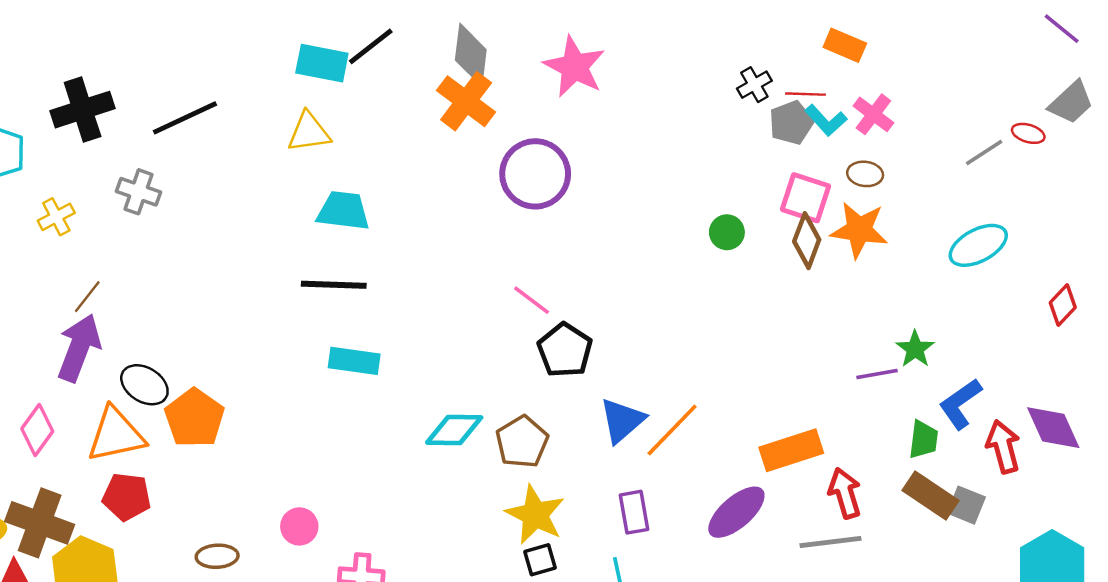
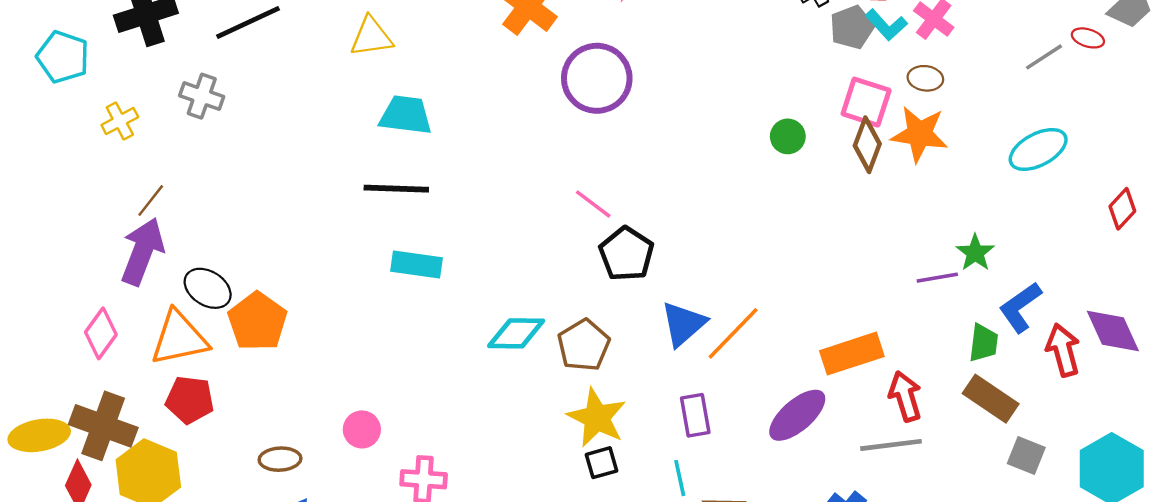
gray square: (966, 505) -> (1026, 456), moved

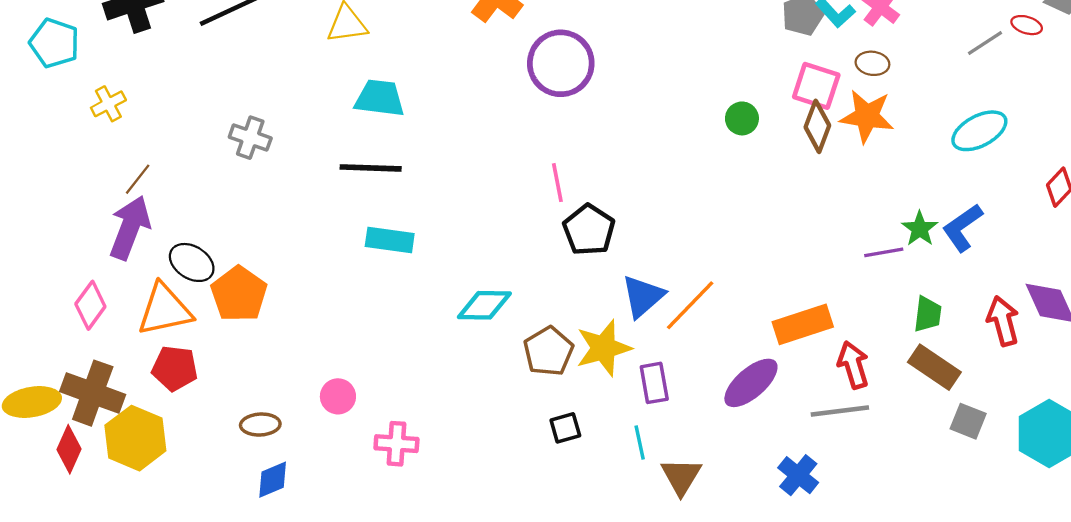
gray cross: (202, 96) -> (250, 138), moved
pink line: (593, 204) -> (557, 183), turned 42
blue L-shape: (1020, 307) -> (963, 228), moved
brown pentagon: (584, 345) -> (548, 351), moved
yellow star: (597, 418) -> (604, 348), moved, turned 30

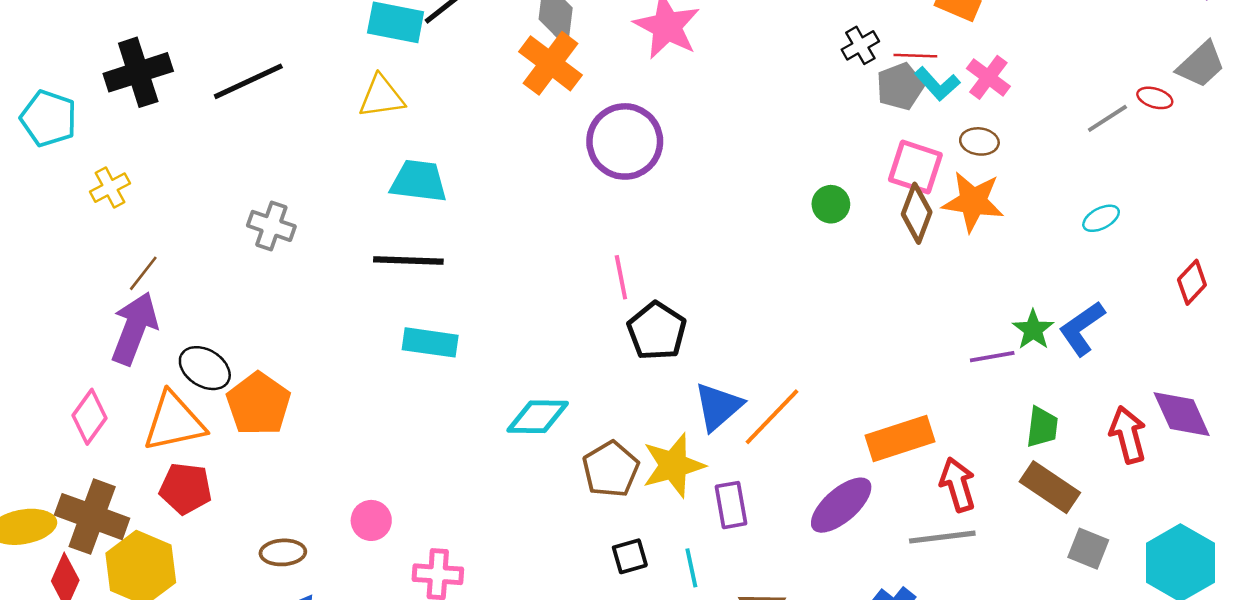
cyan ellipse: (979, 131) -> (1101, 218), size x0.6
cyan line: (640, 443) -> (691, 568), moved

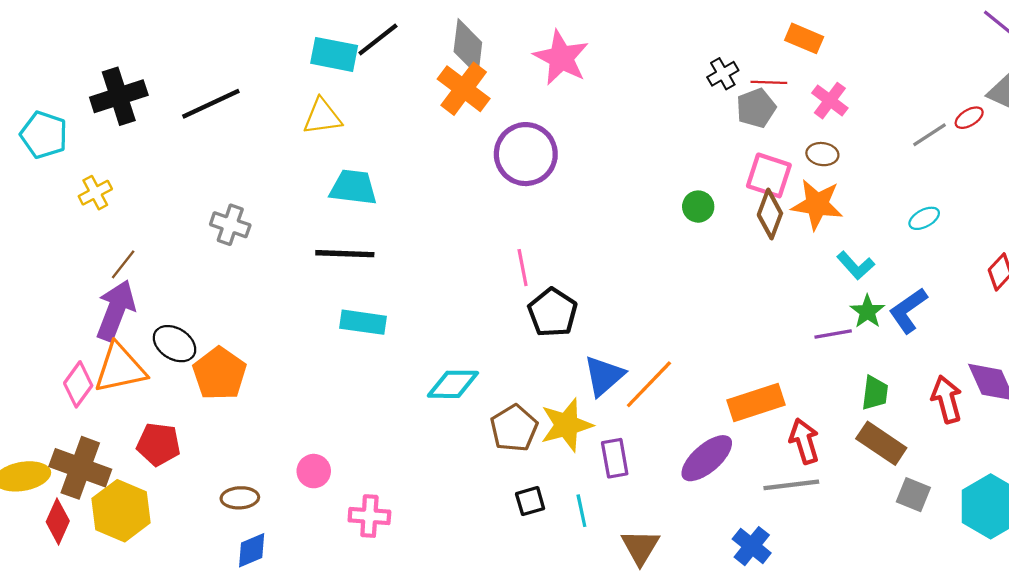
cyan L-shape: (937, 84) -> (856, 265), moved
red ellipse: (1155, 98) -> (969, 118), turned -48
orange triangle: (174, 422) -> (120, 368), moved

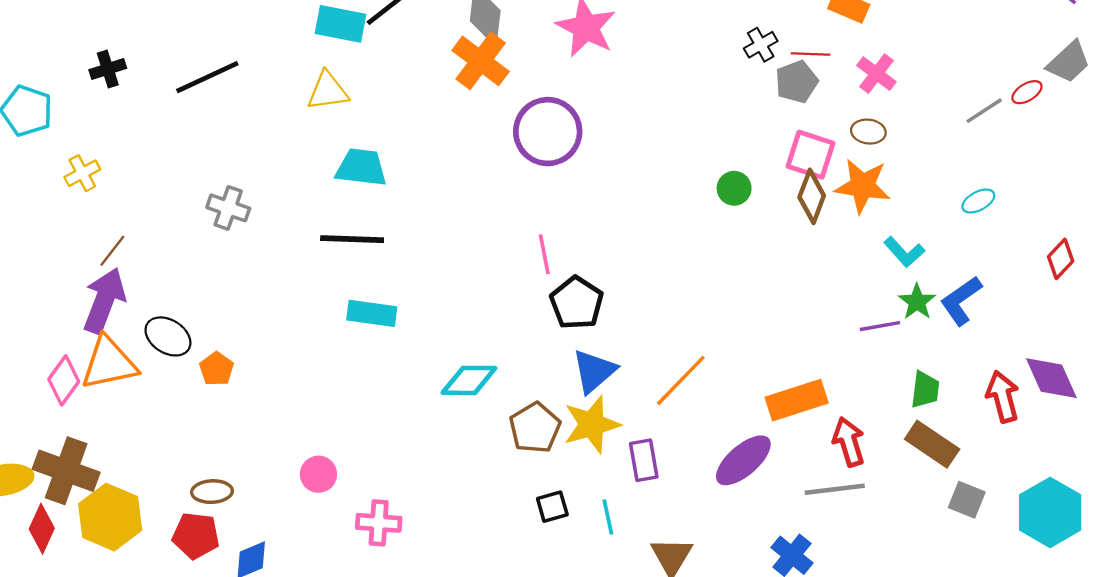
black cross: (119, 96) -> (108, 69), size x0.6
orange pentagon: (220, 374) -> (217, 369), size x0.6
blue triangle: (604, 376) -> (594, 371), moved
red pentagon: (158, 444) -> (196, 536), moved
brown ellipse: (240, 498) -> (212, 492), moved

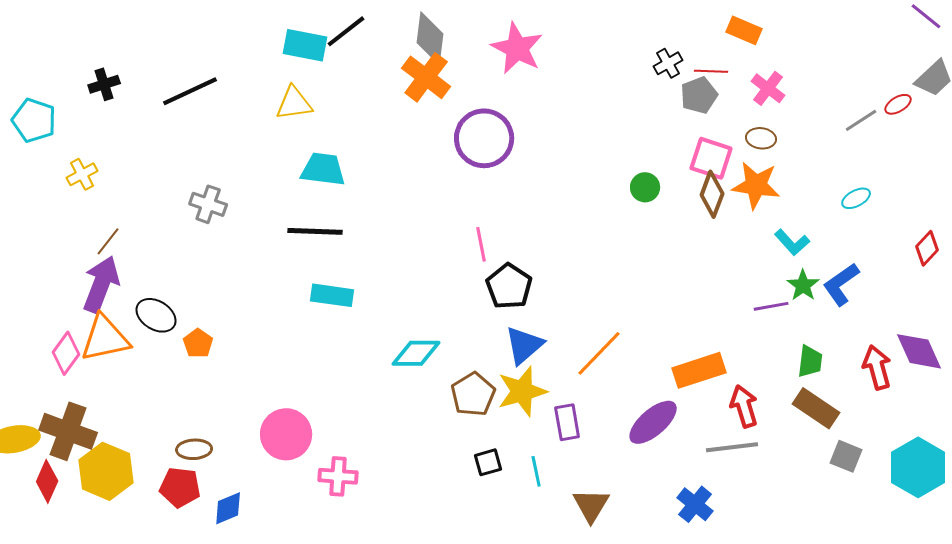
pink circle: (318, 474) -> (286, 434), size x1.6

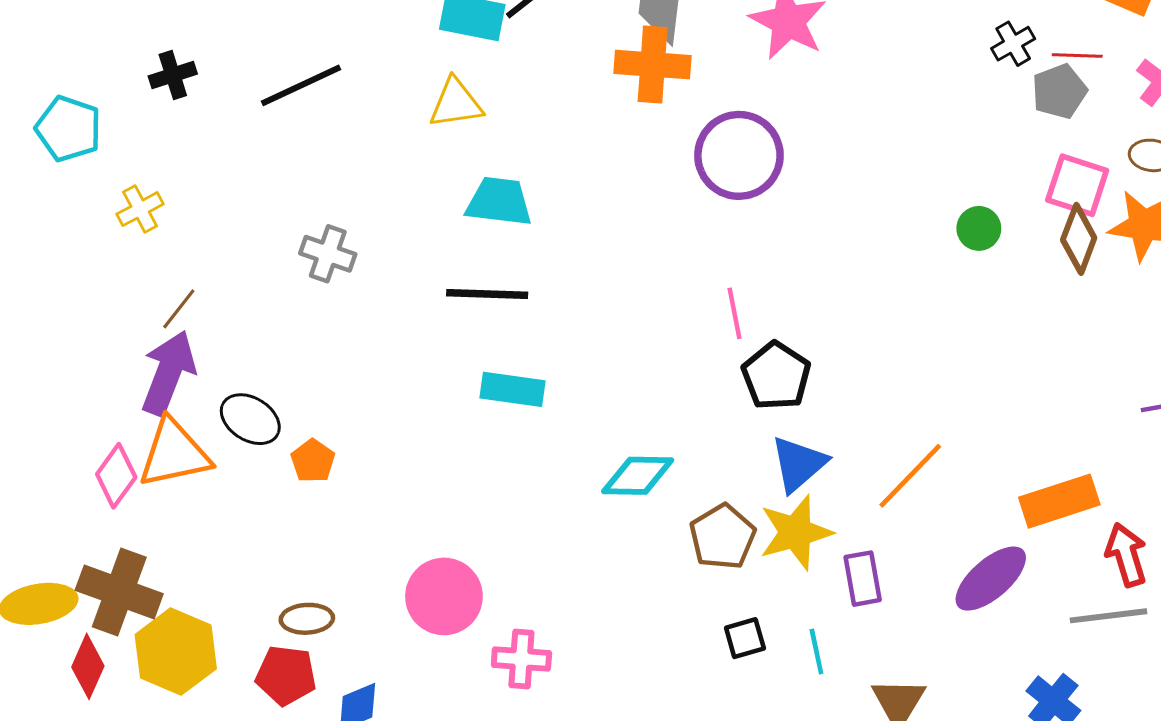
orange cross: (426, 77) -> (653, 65), turned -33

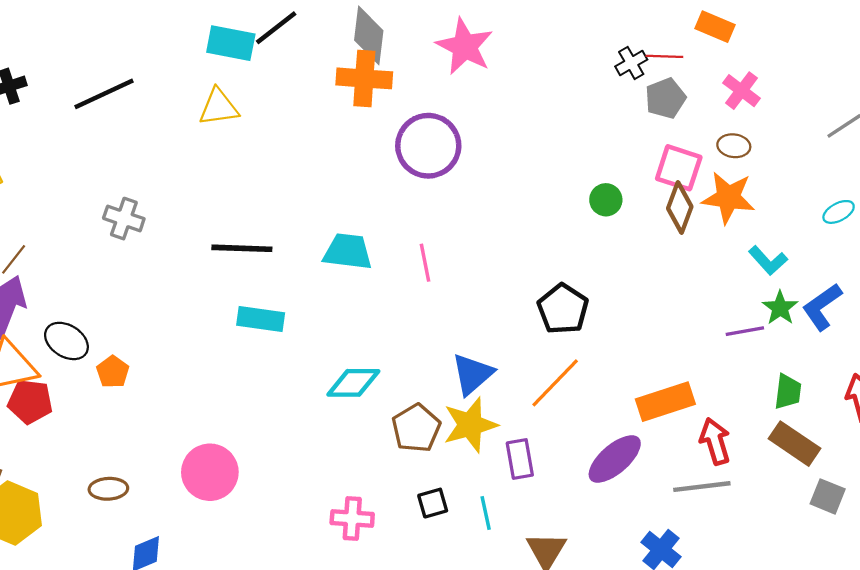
red line: (1077, 56) -> (664, 56), moved
cyan trapezoid: (499, 202) -> (348, 252), moved
black pentagon: (776, 376) -> (563, 309), moved
pink cross: (521, 659) -> (352, 519), moved
red pentagon: (286, 675) -> (30, 402), moved

